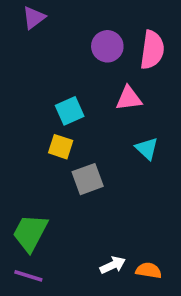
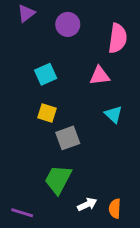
purple circle: (107, 46) -> (68, 24), moved
cyan square: (70, 111) -> (46, 74), moved
green trapezoid: (30, 233) -> (58, 179), moved
orange semicircle: (149, 270) -> (115, 209), turned -96

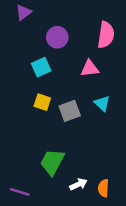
purple circle: (68, 24) -> (57, 37), moved
gray square: (68, 138) -> (70, 111), moved

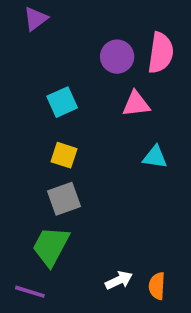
purple circle: (57, 37) -> (117, 57), moved
cyan triangle: (102, 103) -> (155, 157), turned -35
gray square: (70, 111) -> (64, 199), moved
green trapezoid: (52, 162) -> (51, 246), moved

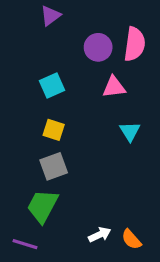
purple triangle: (36, 19) -> (50, 16), moved
cyan triangle: (155, 157) -> (130, 131), turned 50
orange semicircle: (157, 286) -> (131, 239), turned -45

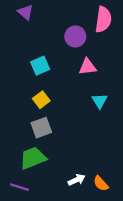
purple triangle: (50, 16) -> (26, 12), moved, turned -42
pink semicircle: (135, 44) -> (103, 19), moved
yellow square: (54, 130) -> (41, 100), turned 35
green trapezoid: (43, 206) -> (33, 158), turned 40

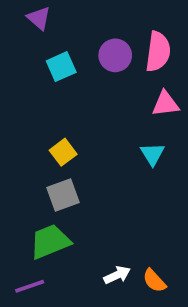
pink semicircle: (103, 19) -> (158, 52), moved
cyan square: (40, 66) -> (61, 67), moved
pink triangle: (87, 67) -> (165, 104), moved
purple line: (19, 187) -> (30, 286), turned -36

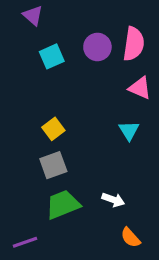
pink triangle: (165, 104) -> (140, 88), turned 30
green trapezoid: (50, 242) -> (63, 204), moved
white arrow: (117, 275) -> (113, 200), moved, turned 45

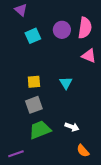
yellow square: (53, 129) -> (34, 82), turned 32
cyan triangle: (129, 130) -> (66, 83), moved

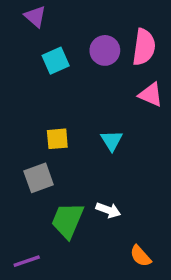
gray square: (34, 105) -> (39, 178), moved
white arrow: (72, 127) -> (108, 210), moved
green trapezoid: (40, 130) -> (67, 220), turned -45

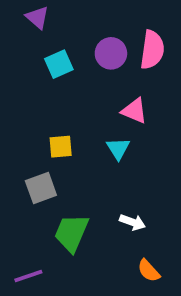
pink triangle: (151, 95) -> (134, 111), moved
white arrow: (108, 210) -> (132, 222), moved

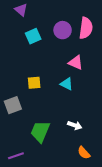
cyan triangle: (118, 149) -> (67, 84), turned -32
gray square: (41, 188) -> (13, 105), moved

